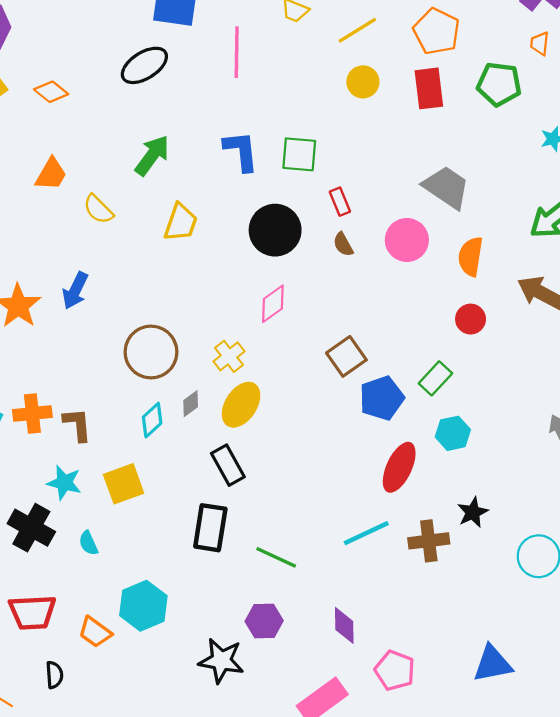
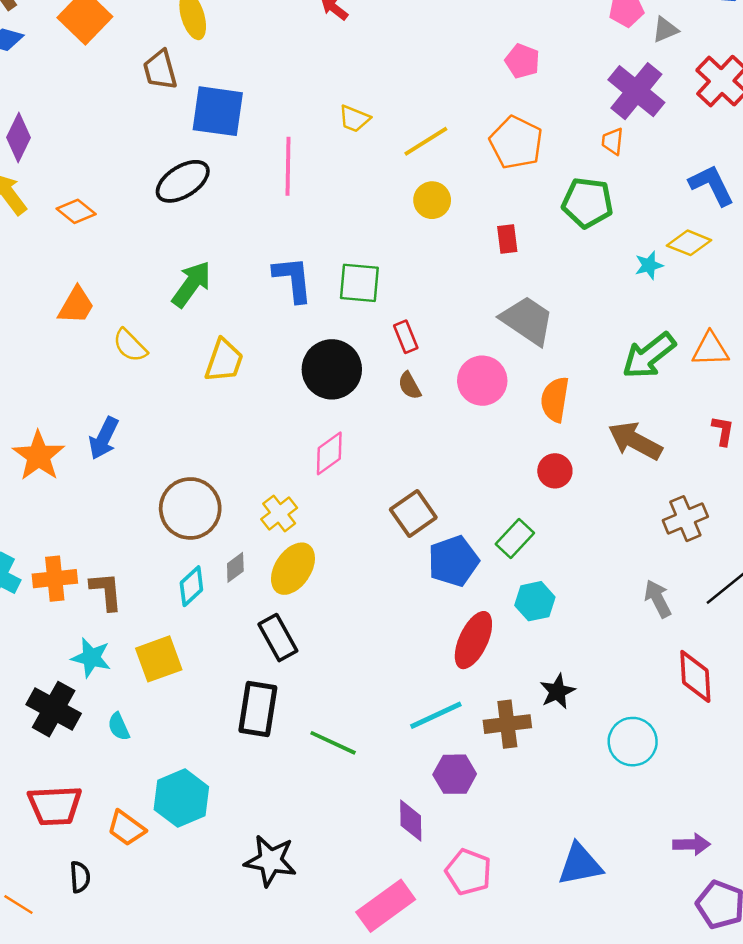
orange trapezoid: (540, 43) -> (613, 141), moved
red rectangle: (429, 88) -> (507, 239), moved, size x0.6
purple hexagon: (264, 621) -> (455, 774), moved

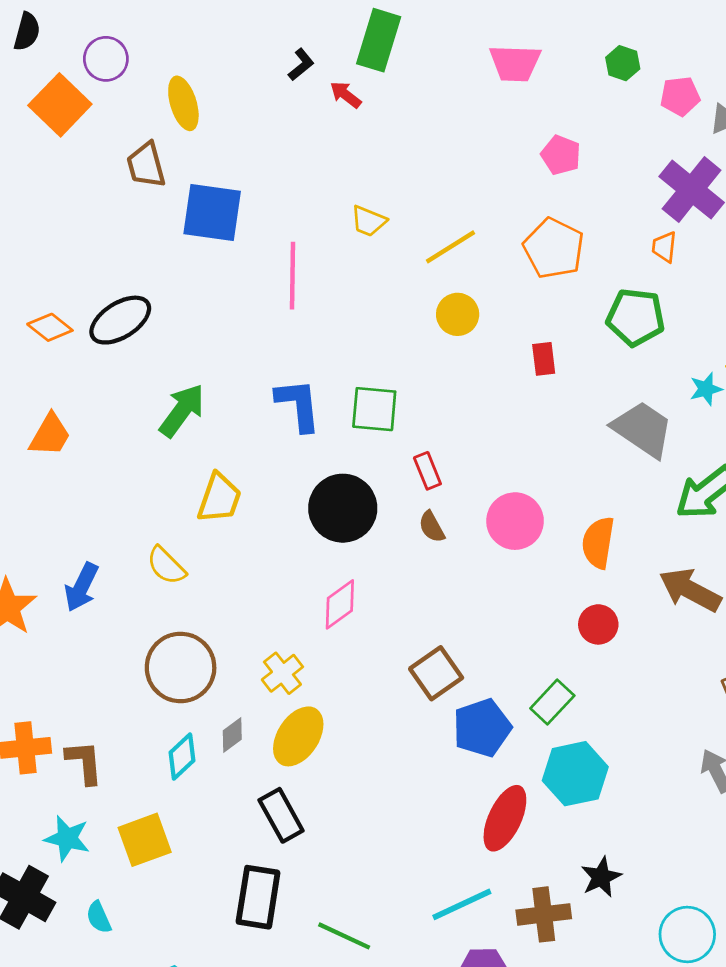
black ellipse: (183, 181) -> (120, 320), moved
gray trapezoid: (527, 320) -> (643, 429), moved
yellow semicircle: (130, 346) -> (166, 566), moved
cyan hexagon: (535, 601) -> (575, 774), size x1.4

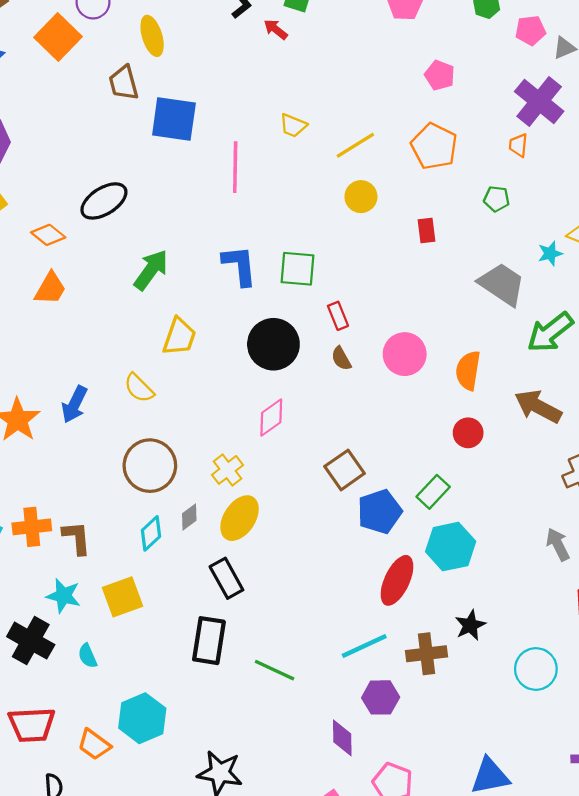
green pentagon: (636, 317) -> (497, 199), size x0.6
orange diamond: (50, 327) -> (48, 235), moved

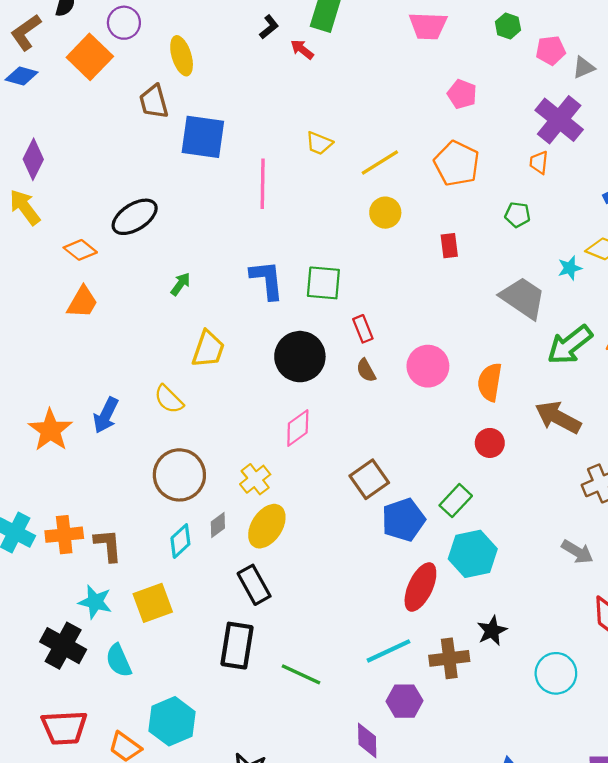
green arrow: (151, 270) -> (180, 284), size x0.6
gray arrow: (558, 544) -> (577, 552), turned 148
cyan semicircle: (88, 656) -> (119, 661), size x1.4

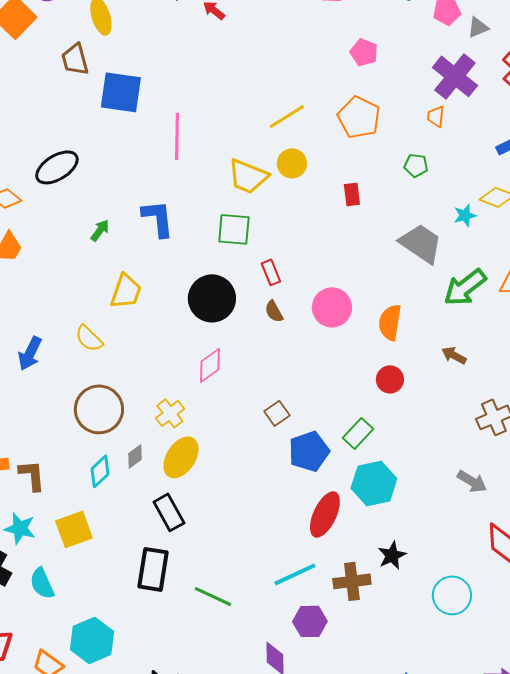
yellow trapezoid: (319, 143) -> (248, 176), moved, size x1.6
blue L-shape: (267, 280) -> (158, 218), moved
brown arrow: (558, 417) -> (454, 355), size x0.6
brown square: (369, 479) -> (277, 413), size x0.7

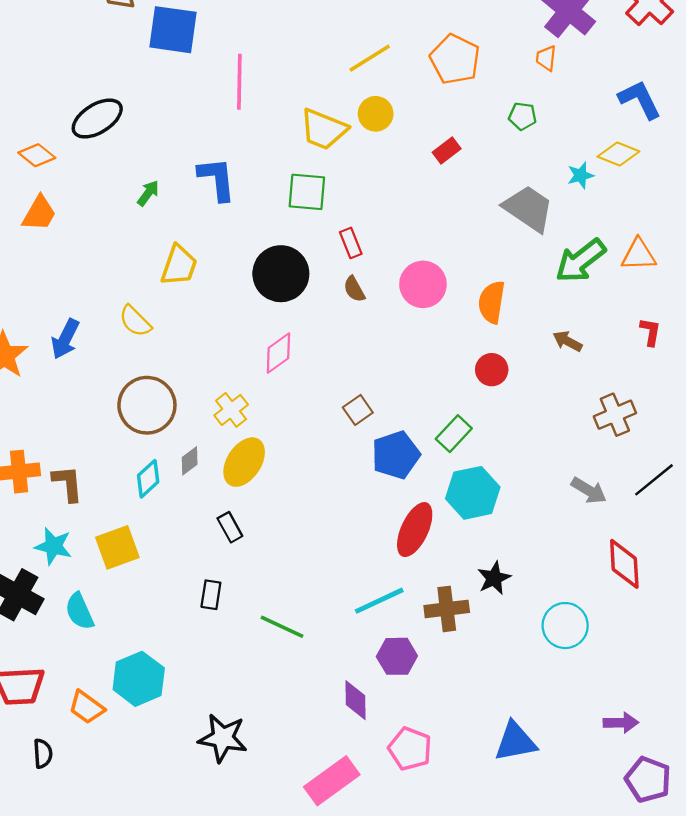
red rectangle: (352, 194) -> (447, 151), turned 60
black rectangle: (169, 512) -> (230, 527), size x0.7
black rectangle: (153, 569) -> (211, 595), size x0.6

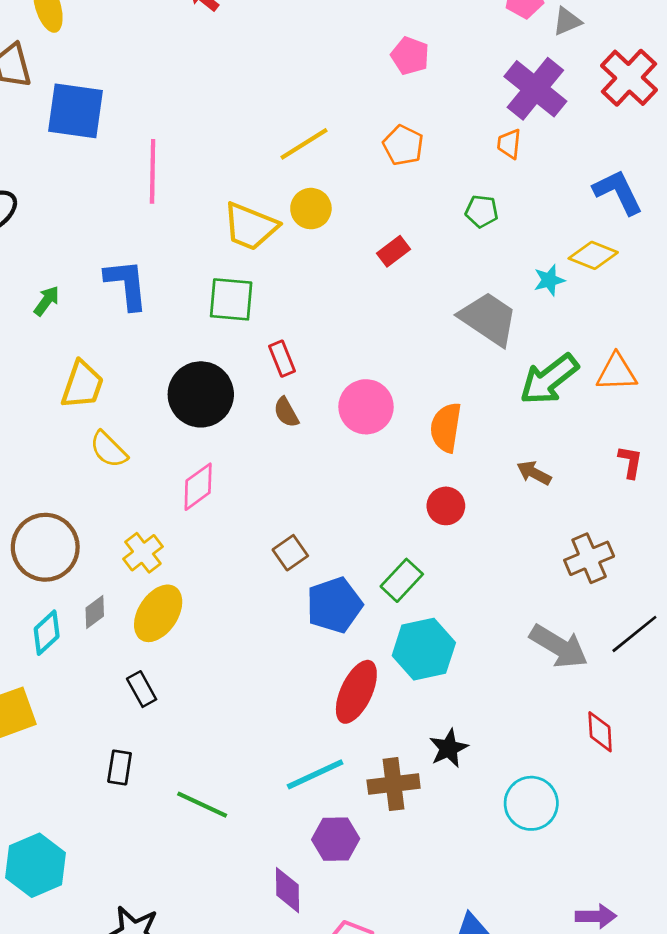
orange pentagon: (455, 59) -> (403, 145), size x0.7
yellow semicircle: (135, 321) -> (109, 449), moved
gray arrow: (589, 490) -> (559, 646), size x1.4
red diamond: (624, 564) -> (600, 732), size x0.7

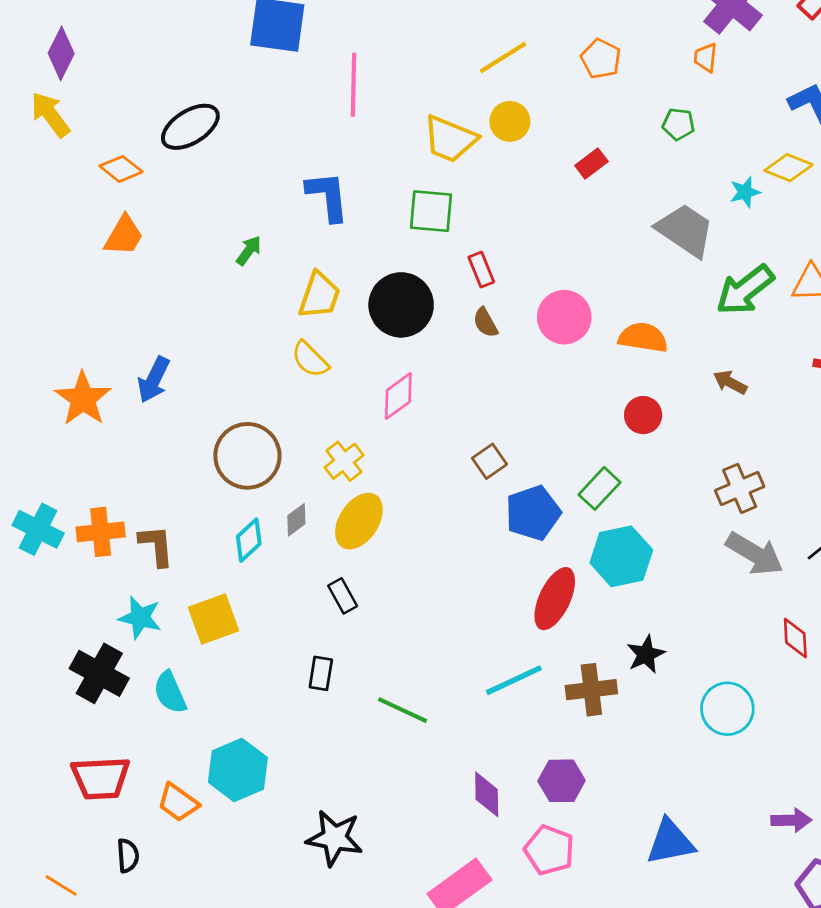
green arrow: (47, 301) -> (249, 251), moved
yellow trapezoid: (82, 385) -> (320, 295), moved
orange semicircle: (446, 427) -> (643, 338), turned 90
brown cross: (589, 558) -> (740, 488), moved
purple hexagon: (336, 839) -> (562, 781), moved

